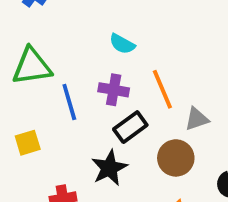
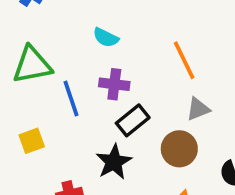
cyan semicircle: (122, 44) -> (106, 38), moved
orange line: (162, 89) -> (184, 60), moved

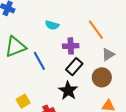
purple cross: (114, 84) -> (71, 46), moved
yellow square: (32, 141) -> (23, 101), moved

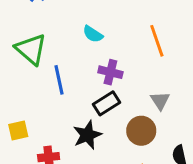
orange line: (96, 30) -> (157, 41), moved
green triangle: (15, 47) -> (31, 49), turned 45
gray triangle: (108, 54) -> (160, 101), turned -48

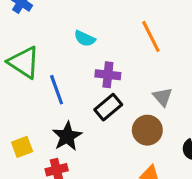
black star: (87, 135) -> (67, 136), moved

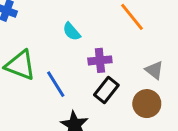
cyan semicircle: (85, 38) -> (72, 32), turned 36

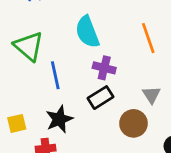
cyan semicircle: (72, 32) -> (87, 32), size x1.6

